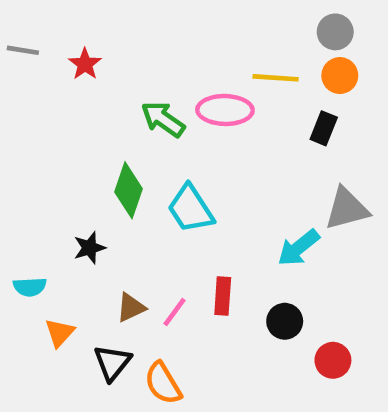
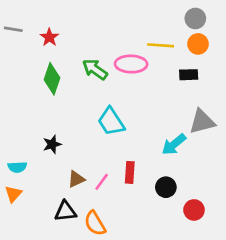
black rectangle: (324, 128) -> (189, 75), turned 66
green diamond: (129, 190) -> (52, 79), moved
orange triangle: (60, 333) -> (13, 194), moved
black triangle: (112, 363) -> (65, 211), turned 45

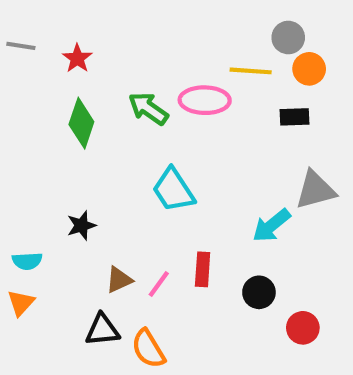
gray circle: (195, 19) -> (288, 38), moved

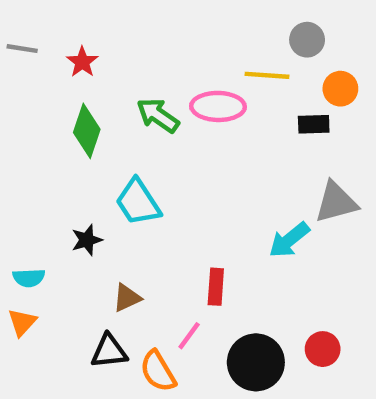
orange circle: (309, 69) -> (340, 89), moved
cyan trapezoid: (173, 190) -> (138, 202), moved
pink line: (159, 284) -> (189, 336), moved
black circle: (259, 292) -> (256, 362), moved, size x1.6

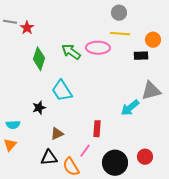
gray circle: (307, 40) -> (119, 13), moved
red star: (82, 62) -> (27, 28), moved

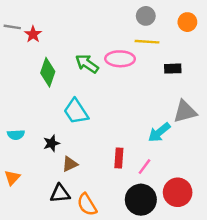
orange circle: (153, 40) -> (187, 22), moved
black star: (39, 108) -> (51, 143), moved
cyan semicircle: (13, 125) -> (16, 135), moved
pink line: (85, 151) -> (145, 167), moved
red circle: (145, 157) -> (178, 192), size x1.5

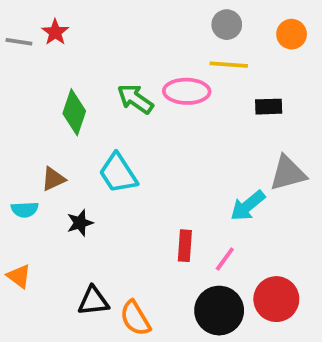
red star: (33, 34) -> (55, 32), moved
brown triangle: (70, 164) -> (53, 179), moved
orange triangle: (12, 178) -> (19, 276), turned -35

